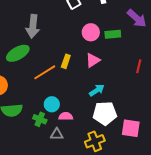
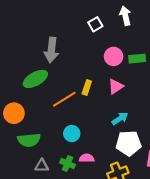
pink semicircle: (66, 116) -> (87, 158), moved
green cross: (40, 119) -> (67, 164), moved
gray triangle: (57, 134) -> (42, 166), moved

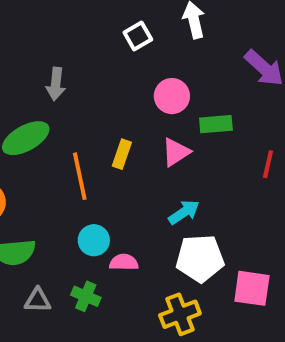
gray arrow: (51, 50) -> (56, 84), size x0.7
green rectangle: (137, 59) -> (216, 124), moved
orange line: (64, 99) -> (80, 176), turned -70
pink semicircle: (87, 158) -> (124, 262), moved

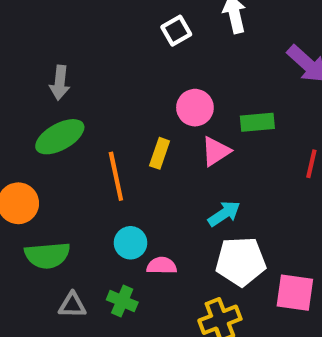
gray arrow: (56, 84) -> (60, 83), moved
pink circle: (172, 96) -> (195, 108), moved

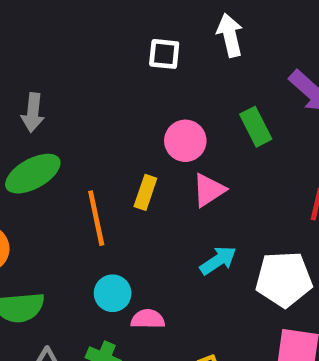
white square: (176, 31) -> (164, 54), turned 36
green rectangle: (257, 122) -> (256, 127), moved, turned 68
white pentagon: (241, 261) -> (284, 279), moved

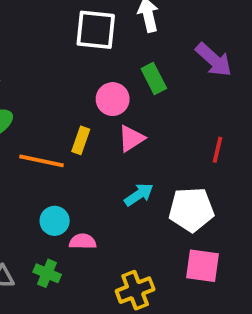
white square: (164, 54) -> (96, 30), size x1.6
green rectangle: (256, 127) -> (154, 78), moved
orange line: (96, 218) -> (41, 161), turned -66

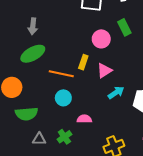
pink triangle: (131, 138) -> (104, 71), moved
cyan circle: (55, 221) -> (63, 98), moved
green cross: (47, 273) -> (64, 137), turned 32

